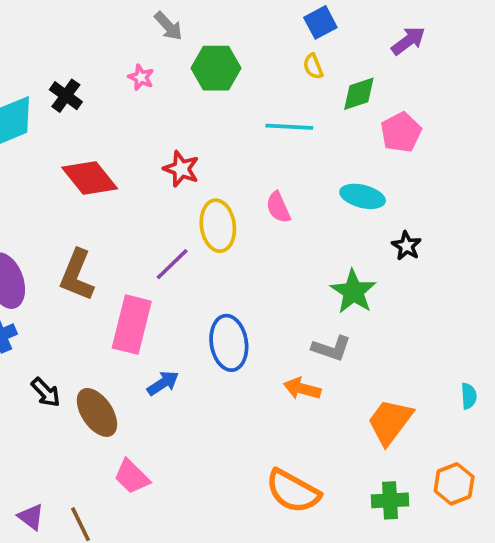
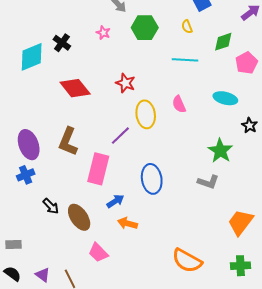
yellow semicircle: (313, 66) -> (187, 27), moved
orange arrow: (302, 389) -> (127, 223), moved

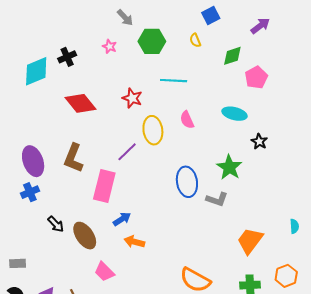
black cross: (62, 43) -> (67, 57), turned 30
cyan line: (185, 60) -> (174, 81), moved
blue ellipse: (152, 179) -> (187, 182), moved

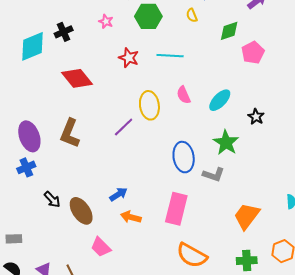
red star: (132, 98) -> (129, 58), moved
cyan ellipse: (234, 114) -> (220, 100), moved, turned -60
pink rectangle: (104, 186) -> (176, 209), moved

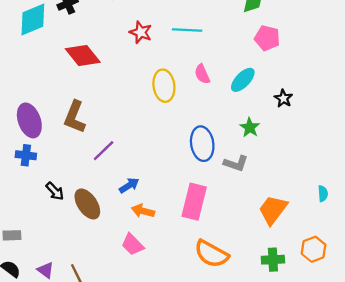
pink pentagon: (253, 53) -> (267, 38), moved, turned -30
purple line: (124, 127) -> (104, 151), moved
green star: (226, 143) -> (250, 127), size x0.7
blue cross: (26, 167) -> (26, 155), turned 30
pink trapezoid: (101, 247) -> (133, 245), moved

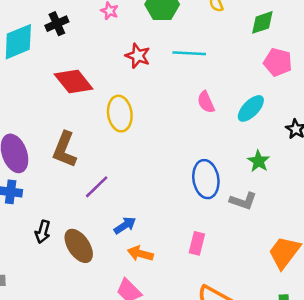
yellow ellipse: (164, 86) -> (120, 114), moved
black arrow: (55, 191) -> (43, 232), turned 60
pink rectangle: (194, 202) -> (197, 243), size x0.6

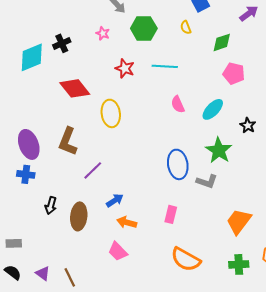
green star: (259, 161) -> (219, 150), size x1.5
brown ellipse: (79, 246) -> (79, 216), turned 40

